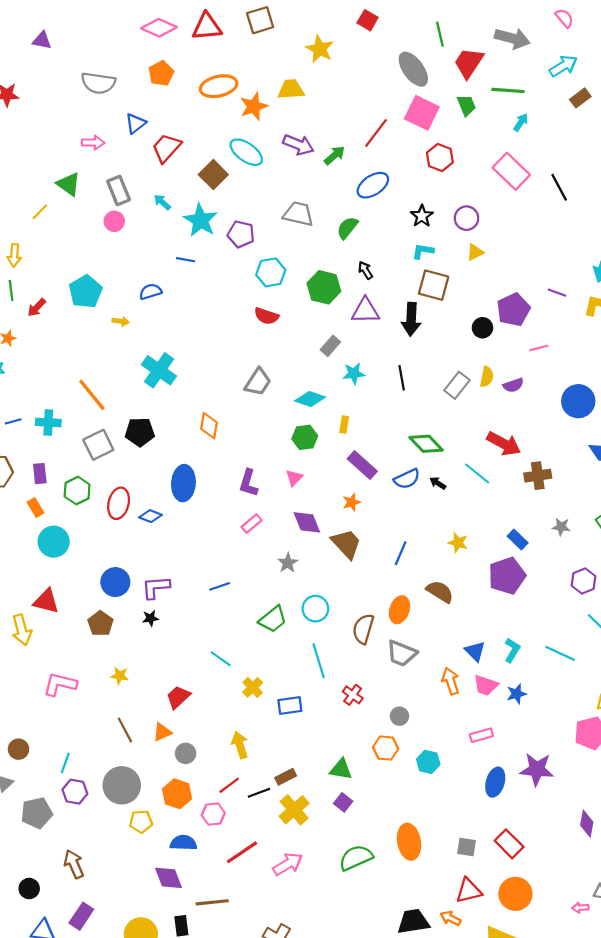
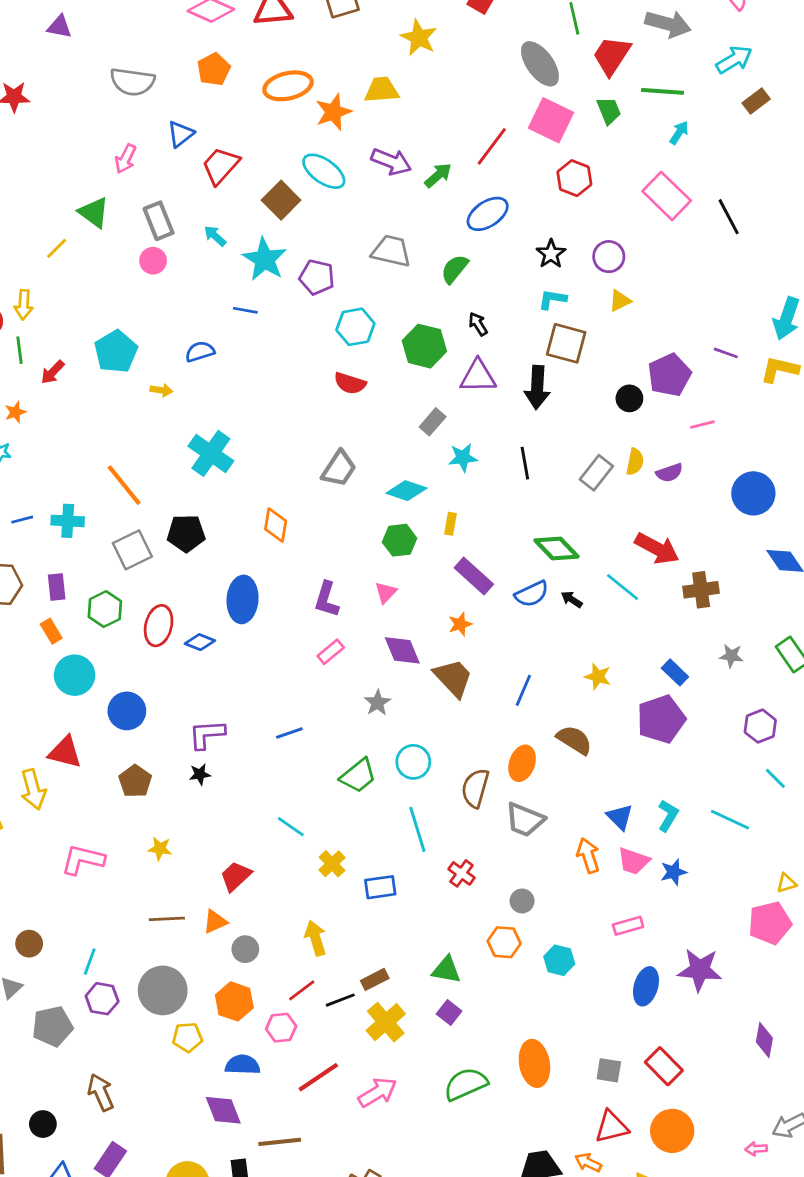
pink arrow: (93, 143) -> (126, 159), turned 115
blue circle: (115, 582) -> (127, 711), moved
brown line: (125, 730) -> (167, 919), turned -65

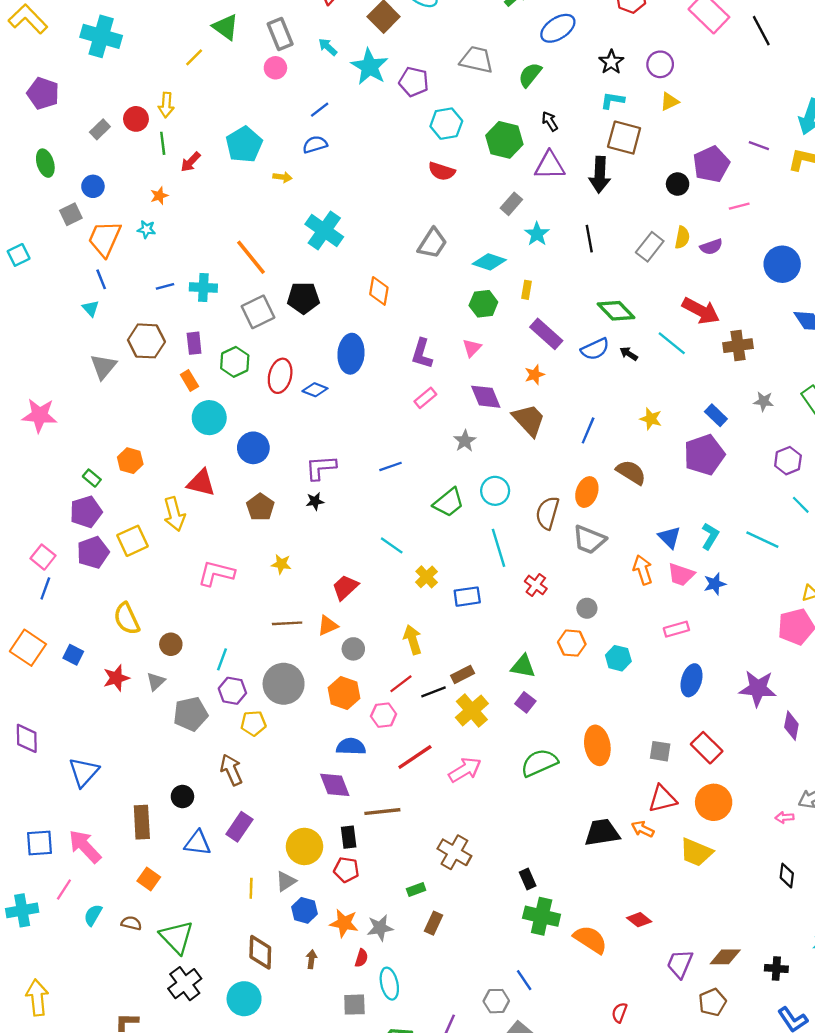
blue line: (245, 310) -> (320, 110), moved, turned -48
cyan star: (463, 458) -> (537, 234), turned -30
purple star: (700, 970) -> (758, 688), moved
yellow pentagon: (187, 1037) -> (253, 723), moved

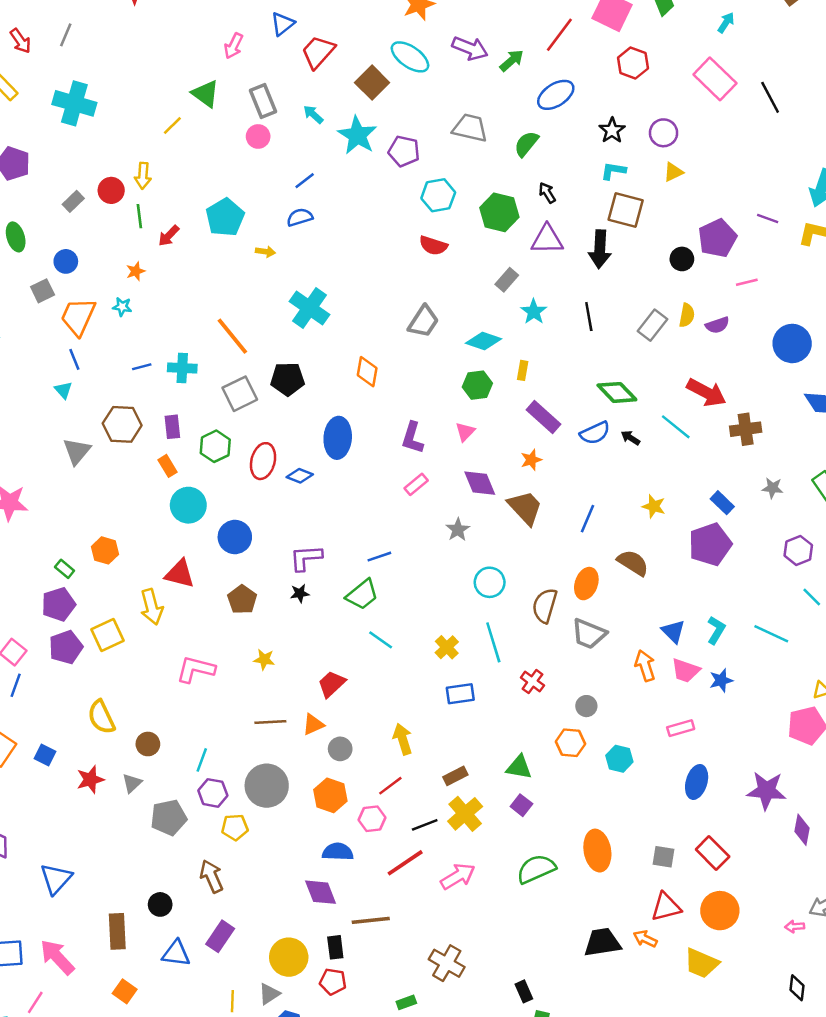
green trapezoid: (449, 502) -> (362, 595), moved
yellow cross: (427, 577) -> (447, 647), moved
black line: (433, 692) -> (425, 825), moved

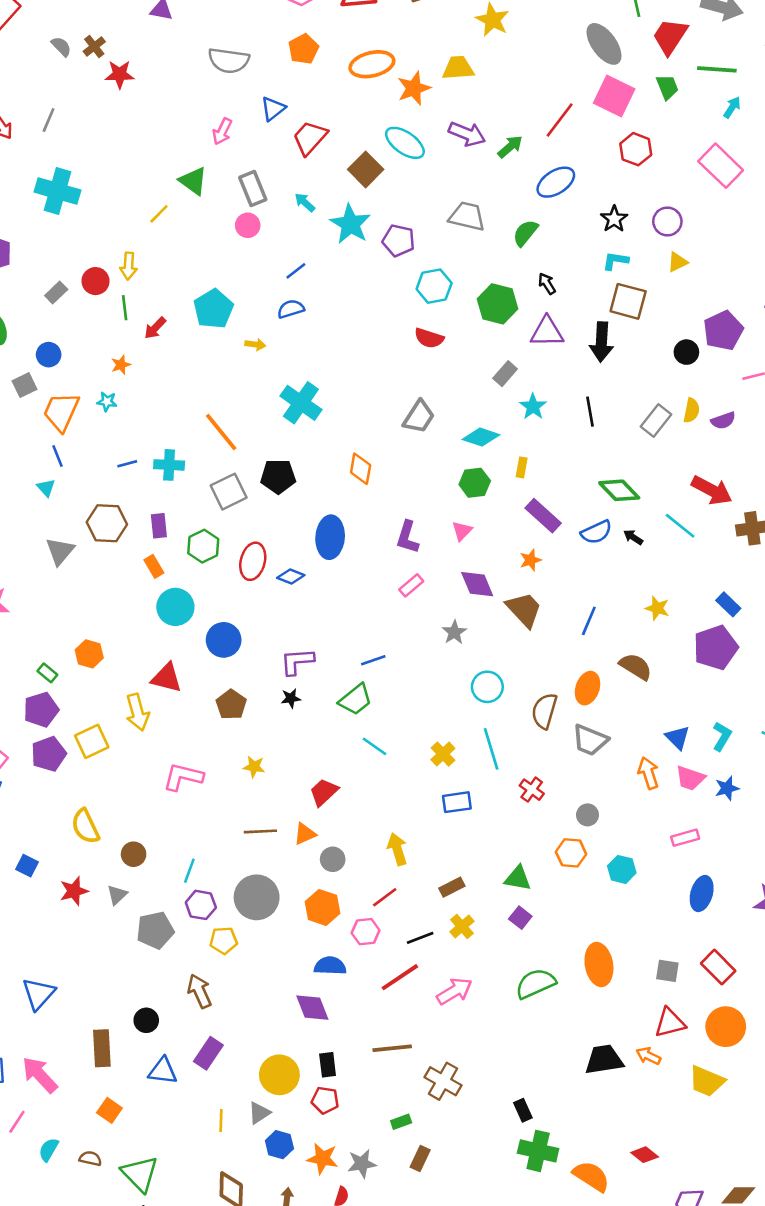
yellow cross: (465, 814) -> (462, 926), size x0.7
brown line: (371, 920) -> (392, 1048), moved

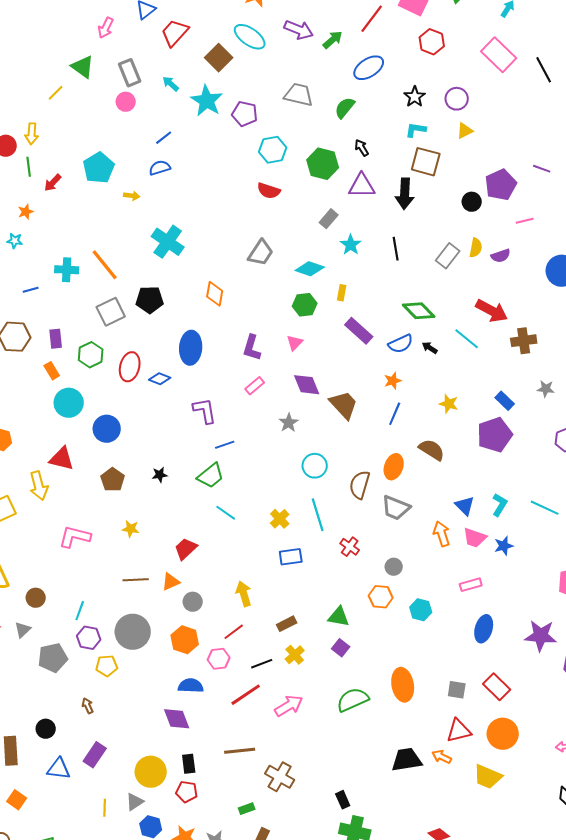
cyan cross: (169, 465) -> (67, 270), moved
orange star: (530, 560) -> (393, 381), moved
purple L-shape: (297, 661) -> (205, 411), moved, turned 84
brown arrow: (200, 991) -> (88, 706), size x0.6

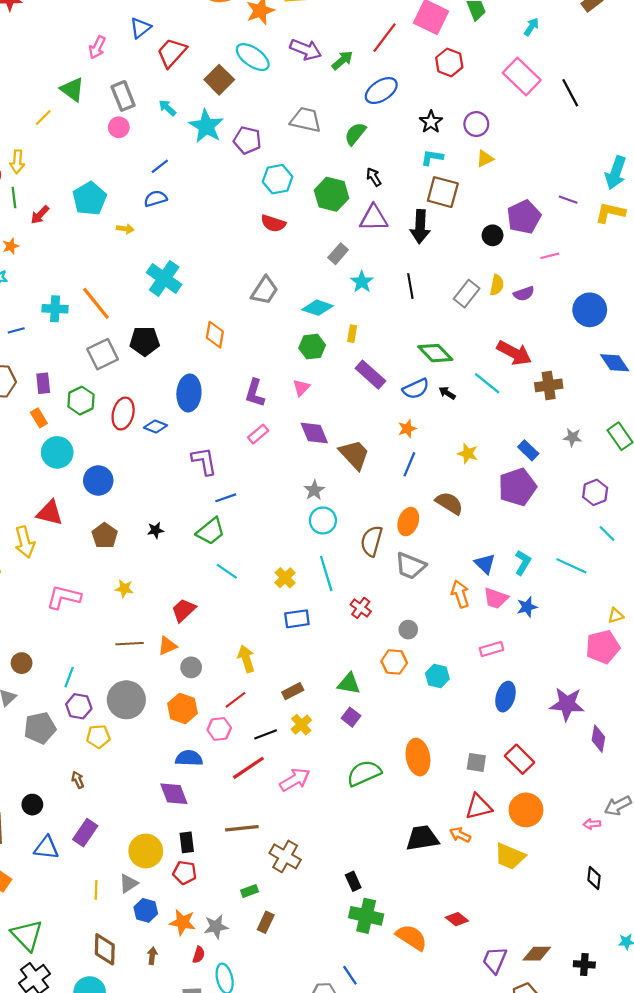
gray star: (289, 423) -> (314, 490), moved

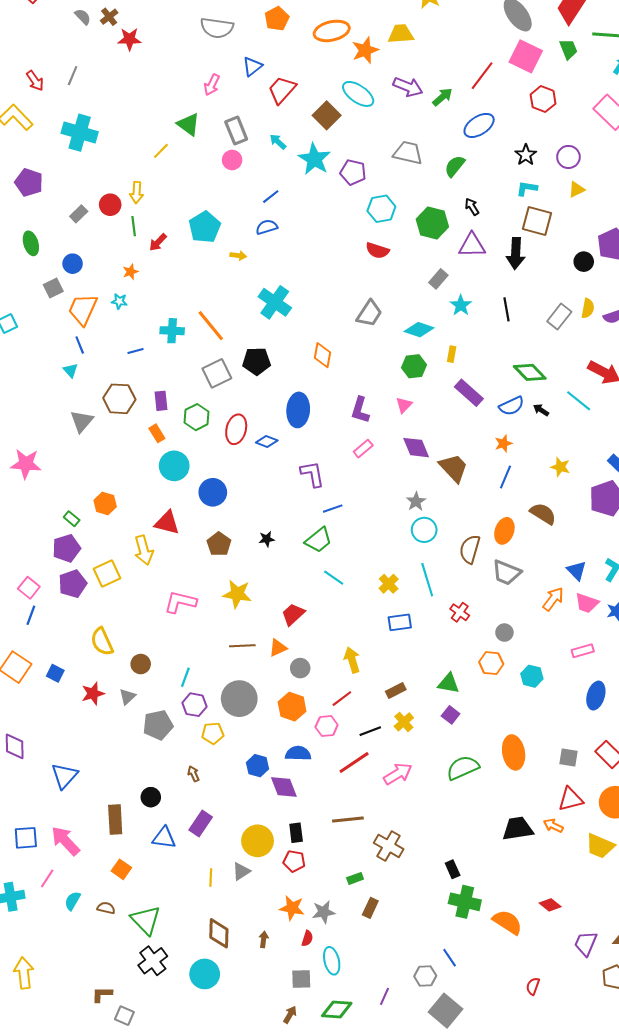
yellow star: (124, 589) -> (237, 594), size x1.6
orange arrow: (460, 594) -> (553, 599), turned 55
blue hexagon: (146, 910) -> (258, 766), moved

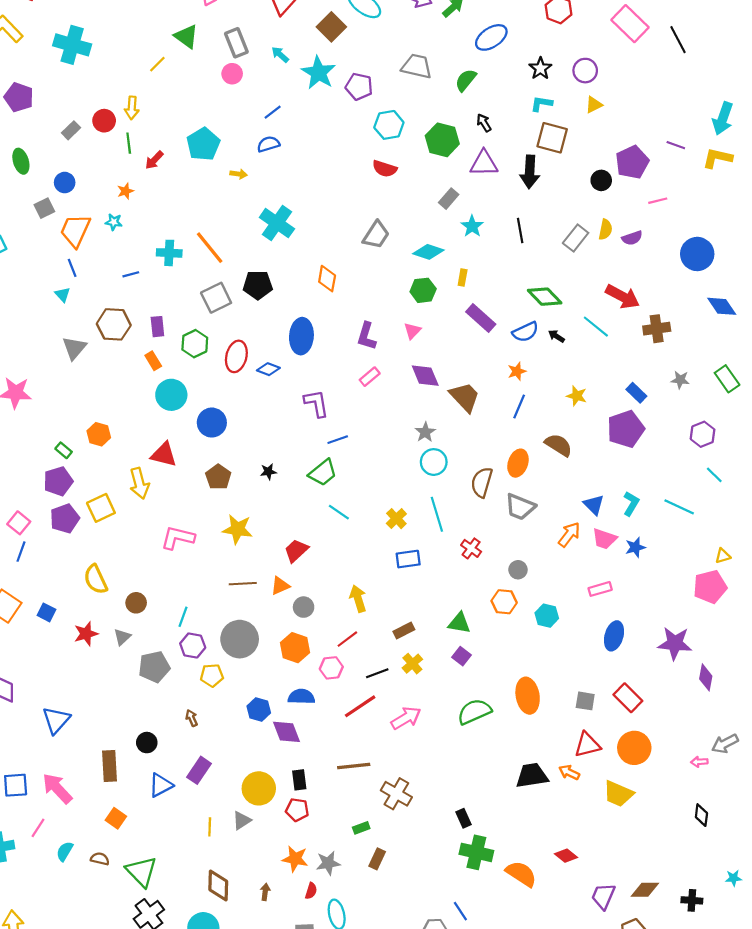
blue triangle: (164, 838) -> (161, 785), turned -35

